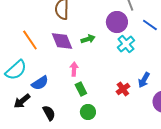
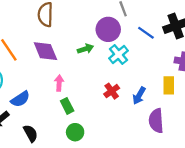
green arrow: (88, 39) -> (85, 49), moved
red cross: (123, 89) -> (112, 91), moved

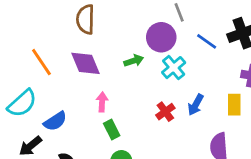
blue arrow: (139, 96) -> (196, 105), moved

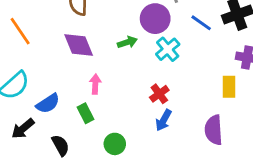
orange line: (41, 62) -> (20, 31), moved
blue arrow: (196, 105) -> (164, 120), moved
green rectangle: (112, 130) -> (86, 113), moved

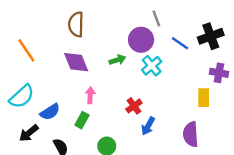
red cross: (159, 94) -> (134, 106), moved
green rectangle: (86, 113) -> (82, 120), turned 56

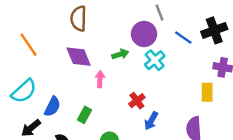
pink arrow: (90, 95) -> (100, 79), moved
blue semicircle: (50, 112) -> (52, 107), turned -30

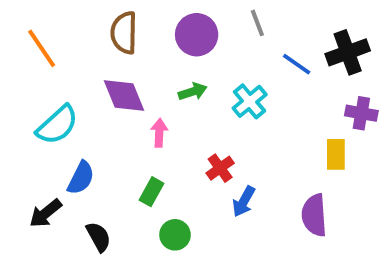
purple circle: (144, 34) -> (197, 35), moved
orange line: (29, 45) -> (42, 48), moved
cyan semicircle: (24, 91) -> (57, 125), moved
green rectangle: (85, 115) -> (151, 192), moved

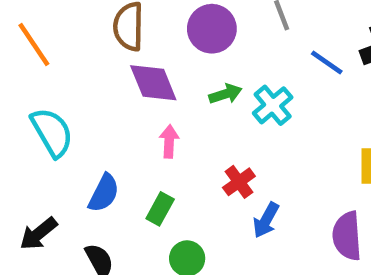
green arrow: (193, 92) -> (225, 94), moved
purple diamond: (124, 96) -> (153, 83), moved
cyan semicircle: (57, 125) -> (52, 132), turned -78
blue semicircle: (81, 178) -> (104, 193), moved

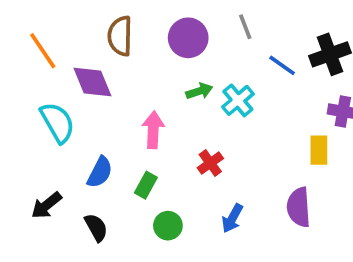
purple diamond: (153, 83) -> (92, 82), moved
pink arrow: (169, 141) -> (153, 130), size x1.4
blue arrow: (266, 220) -> (232, 218), moved

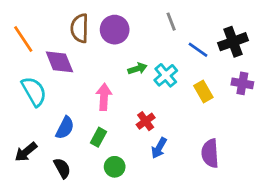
purple circle: (188, 38) -> (115, 30), moved
yellow rectangle: (319, 150) -> (203, 91), moved, turned -30
blue arrow: (232, 218) -> (159, 148), moved

